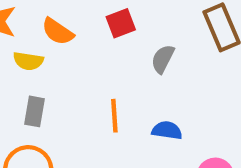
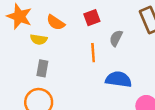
orange line: (114, 116) -> (93, 53), moved
blue semicircle: (167, 130) -> (119, 79), size x1.5

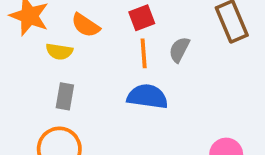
orange line: (93, 53) -> (144, 53), moved
blue semicircle: (119, 79) -> (147, 96), moved

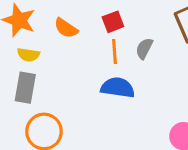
yellow semicircle: (59, 51) -> (28, 55), moved
gray rectangle: (65, 96) -> (25, 88), moved, size x1.4

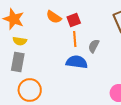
orange semicircle: (66, 28) -> (54, 17), moved
gray semicircle: (144, 48) -> (94, 46), moved

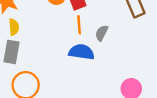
yellow semicircle: (20, 41) -> (14, 27), turned -104

